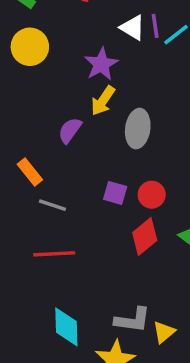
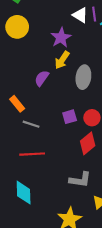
purple square: (115, 193) -> (70, 117), turned -32
gray L-shape: (133, 320) -> (80, 180), moved
cyan diamond: (66, 327) -> (24, 193), moved

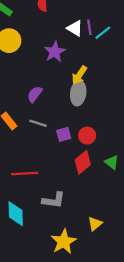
yellow arrow: (62, 60) -> (79, 75), moved
gray line: (31, 124) -> (38, 123), moved
gray L-shape: (80, 180) -> (54, 200), moved

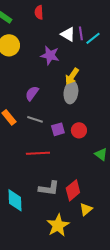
purple star: (55, 52) -> (50, 55), turned -30
red diamond: (83, 162) -> (73, 190), moved
red line: (25, 173) -> (38, 153), moved

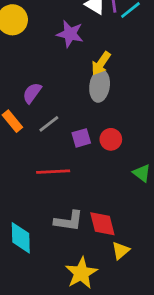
purple semicircle: (32, 93) -> (32, 93), moved
gray line: (35, 119) -> (49, 124), turned -56
red diamond: (73, 190) -> (102, 224), turned -65

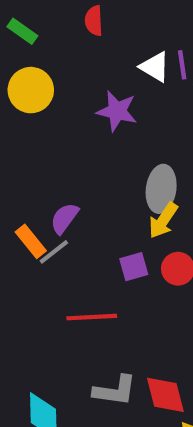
yellow arrow: (101, 63) -> (163, 220), moved
purple semicircle: (32, 93) -> (64, 218), moved
gray line: (49, 124) -> (54, 252), moved

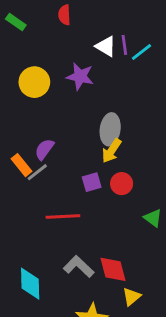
yellow circle: (31, 90) -> (34, 82), moved
gray L-shape: (115, 391) -> (79, 267), turned -144

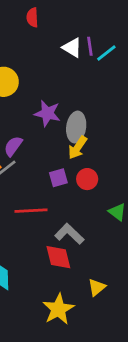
purple star: (80, 76) -> (47, 113), moved
gray L-shape: (79, 267) -> (69, 234), moved
red diamond: (113, 269) -> (58, 257), moved

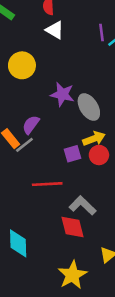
white triangle: (72, 48) -> (55, 30), moved
gray ellipse: (76, 127) -> (89, 107), turned -40
yellow arrow: (78, 148) -> (94, 139), moved, turned -145

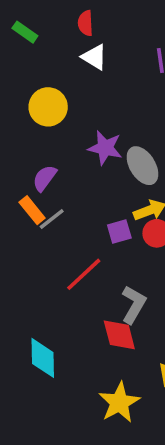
purple semicircle: (31, 125) -> (45, 178), moved
red line: (47, 184) -> (84, 274), turned -40
gray L-shape: (83, 206) -> (134, 305), turned 76

